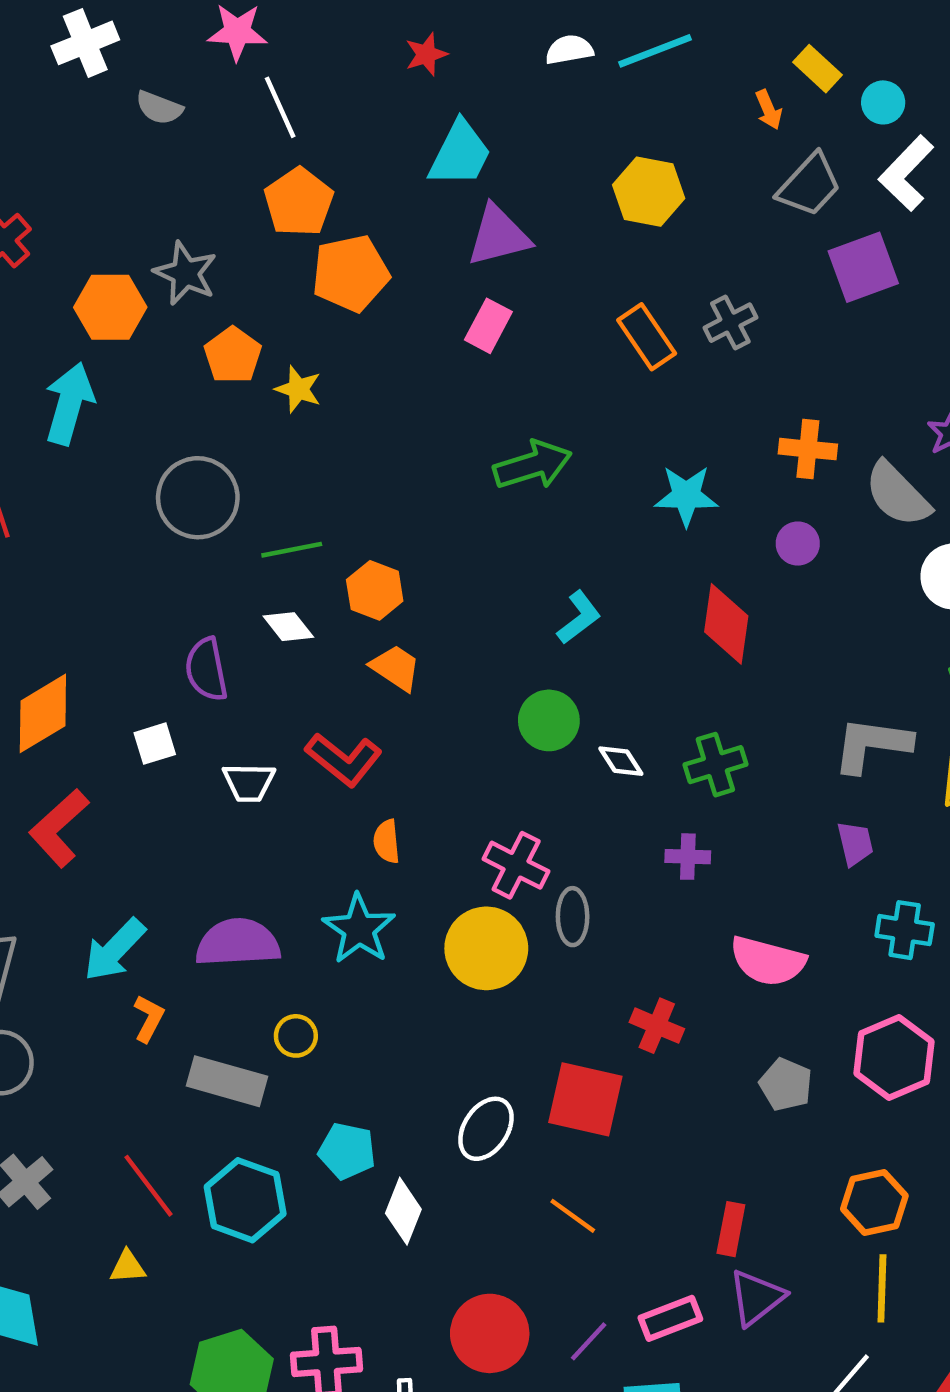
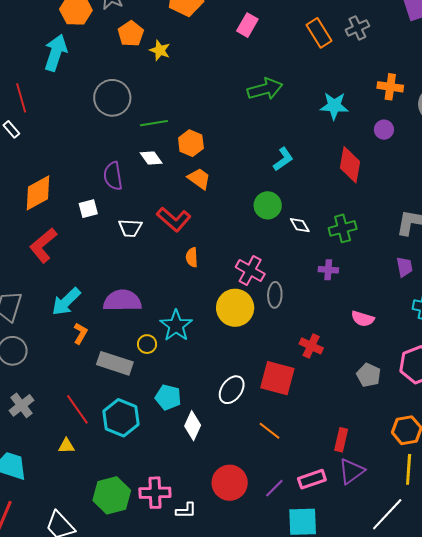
cyan star: (359, 929) -> (176, 326), moved
pink semicircle: (768, 961) -> (363, 319), size x0.7

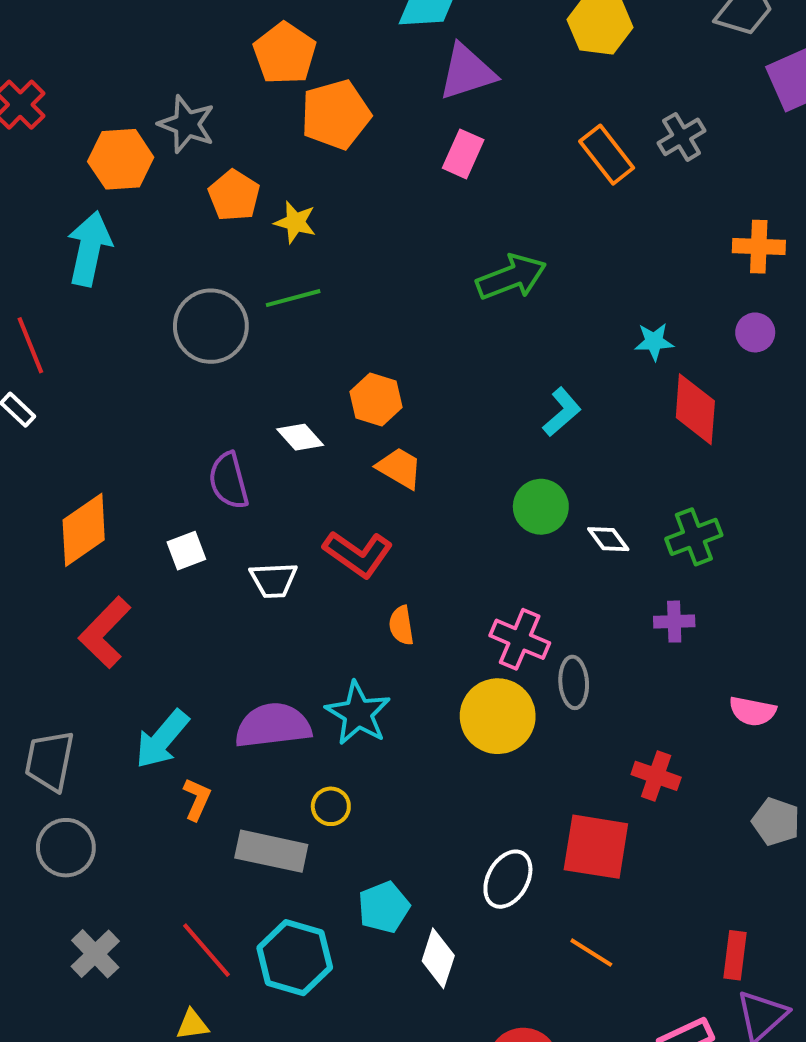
cyan star: (334, 106) -> (654, 342), moved, size x0.7
green line: (154, 123) -> (293, 298), moved
cyan star: (176, 326) -> (358, 713), moved
cyan pentagon: (168, 397) -> (384, 907), turned -30

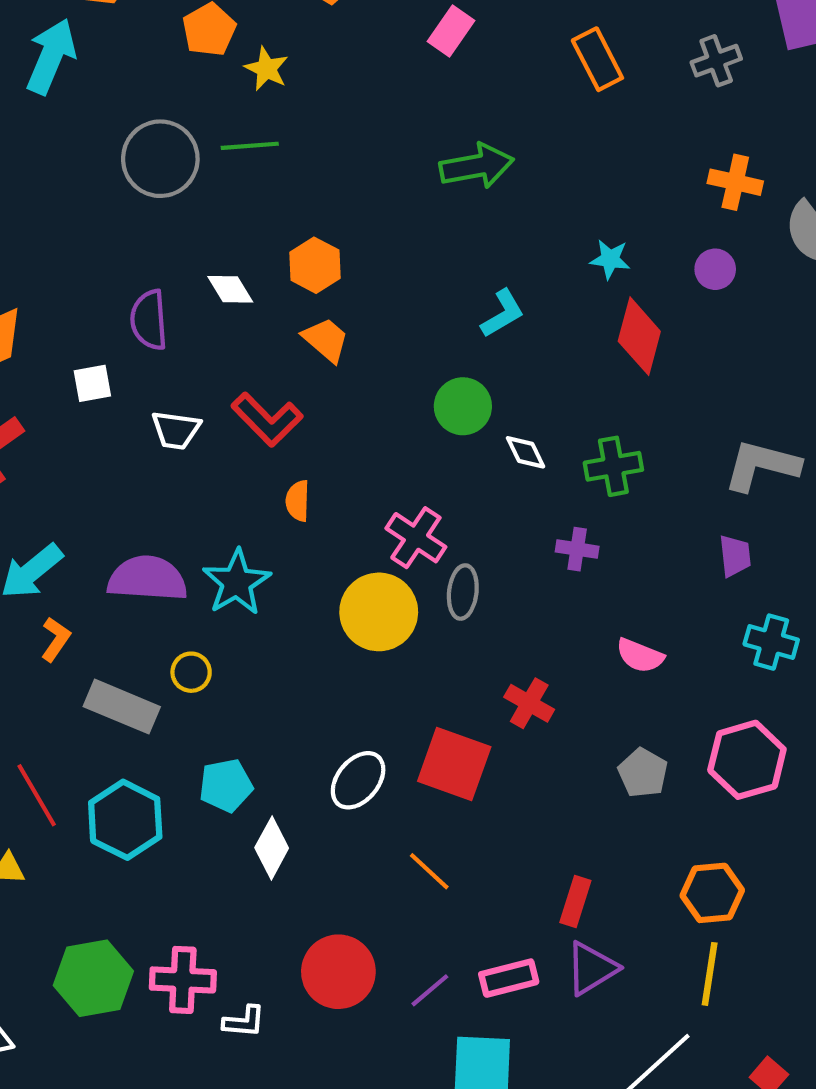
gray cross: (682, 137) -> (716, 61), moved

